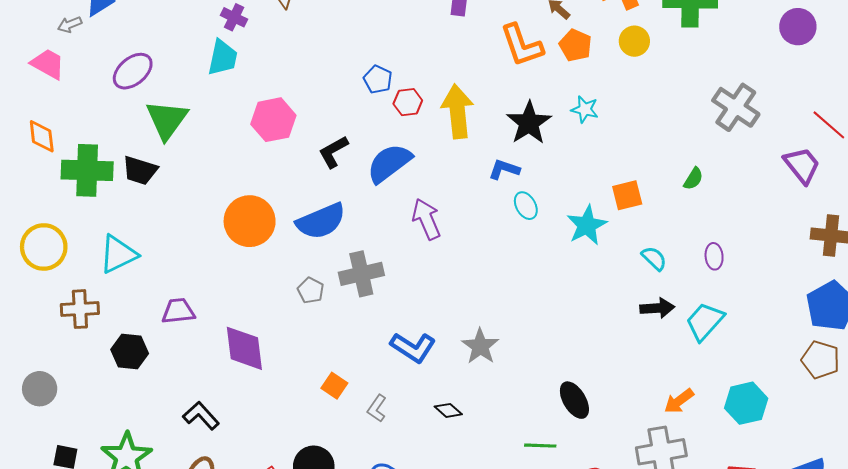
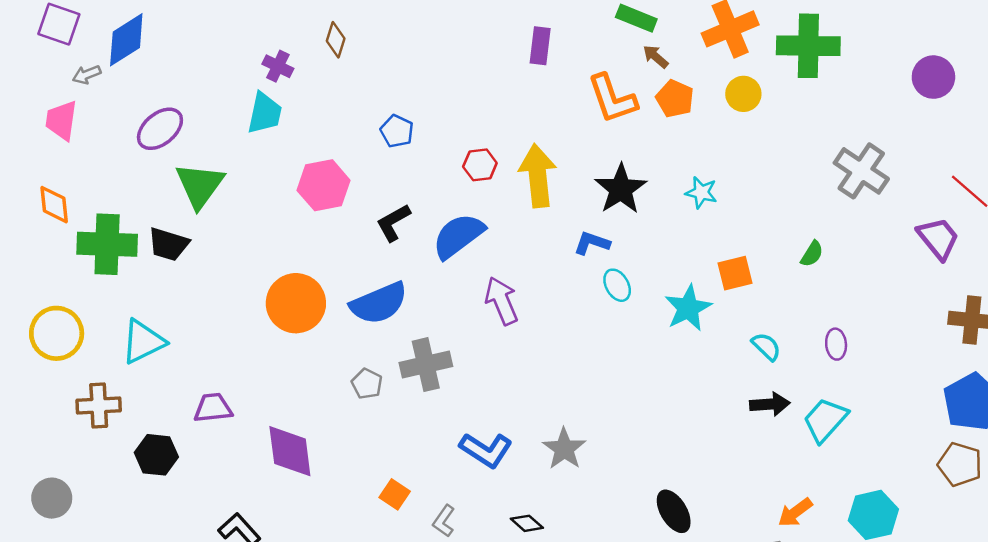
pink trapezoid: (48, 64) -> (61, 120), turned -111
blue pentagon: (378, 79) -> (397, 131), moved
cyan star: (585, 109) -> (701, 193), moved

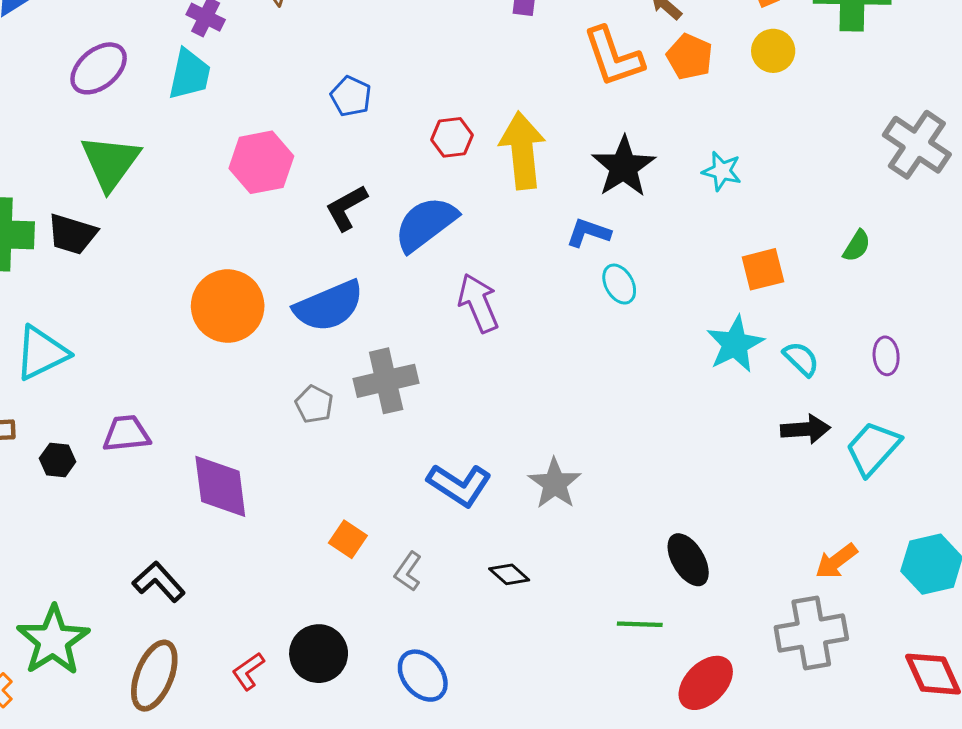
purple ellipse: (160, 129) -> (99, 68), moved
cyan star: (688, 308) -> (735, 344), moved
black hexagon: (156, 455) -> (58, 460), moved, size x0.7

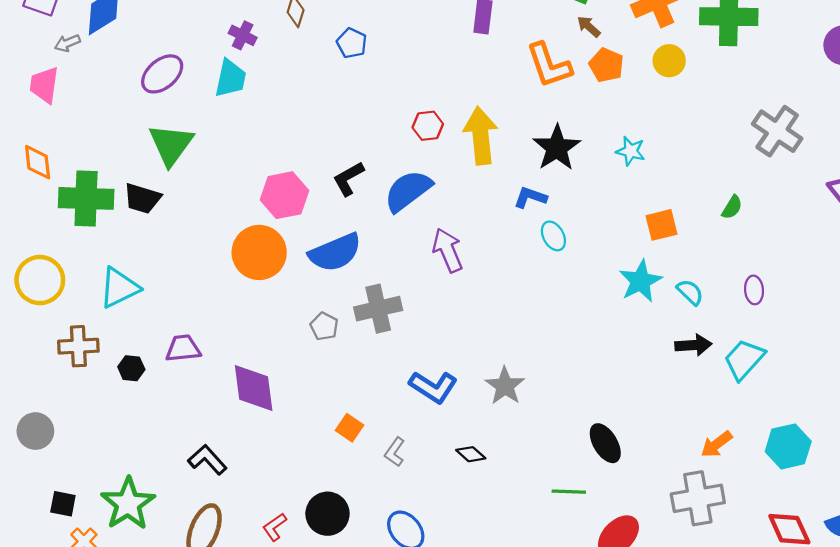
blue pentagon: (351, 96) -> (352, 43), moved
pink hexagon: (261, 162) -> (284, 195), moved

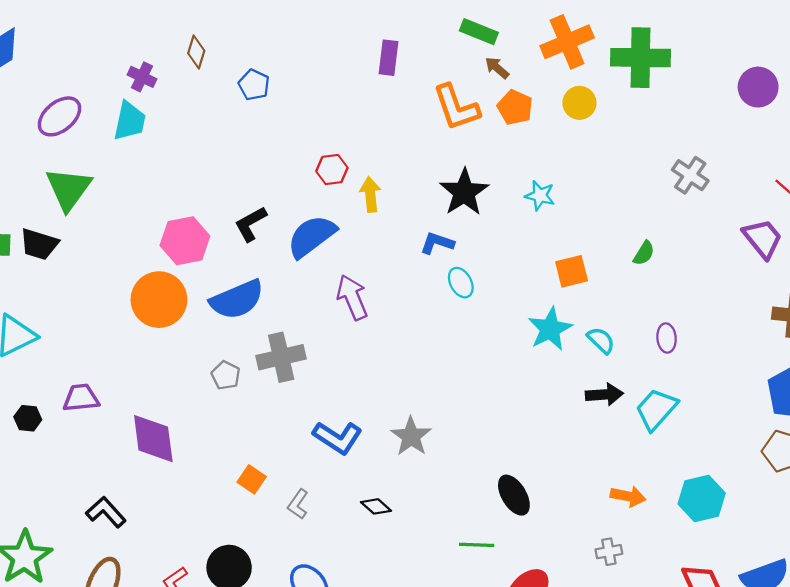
gray cross: (777, 131) -> (690, 175), size x0.7
yellow arrow: (481, 136) -> (370, 194), moved, size x0.6
orange arrow: (717, 444) -> (628, 496), turned -132
gray cross: (698, 498) -> (609, 552), size x0.5

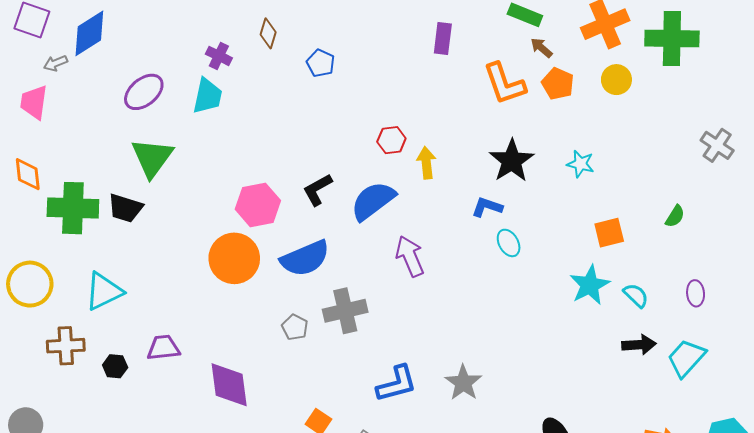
blue L-shape: (338, 437) -> (397, 384), turned -48

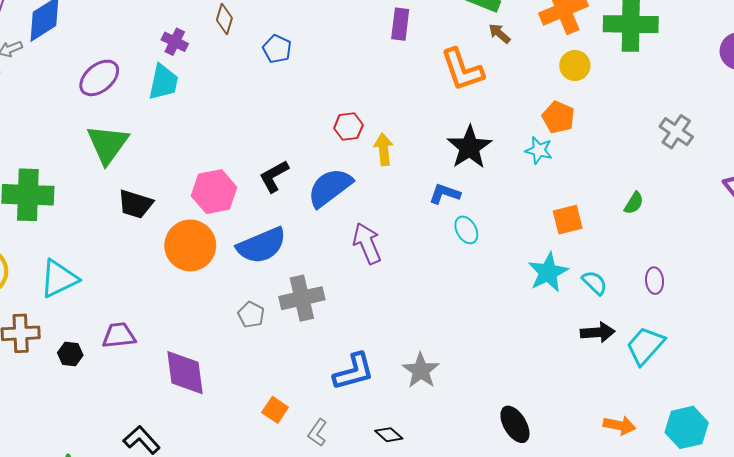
orange pentagon: (558, 84) -> (558, 117), moved
black trapezoid: (125, 208) -> (135, 204), moved

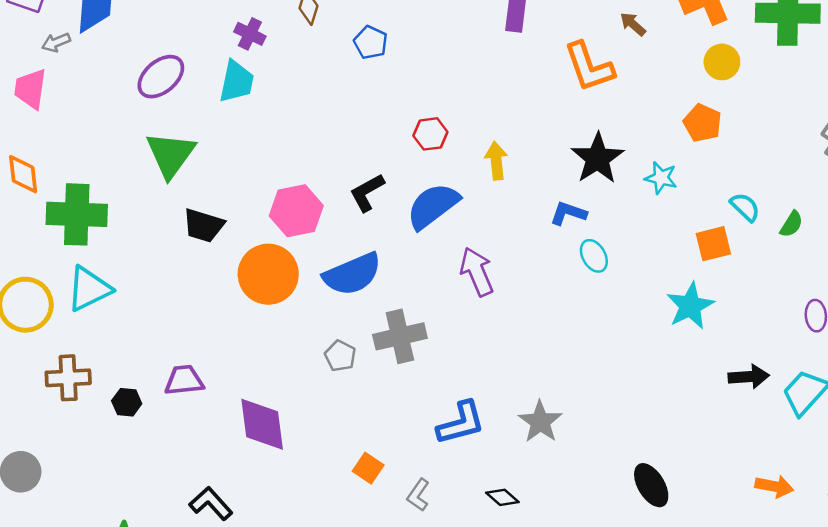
red hexagon: (348, 127) -> (430, 134), moved
cyan star: (539, 150) -> (661, 178), moved
cyan triangle: (59, 279) -> (89, 289), moved
cyan semicircle: (595, 283) -> (745, 207), moved

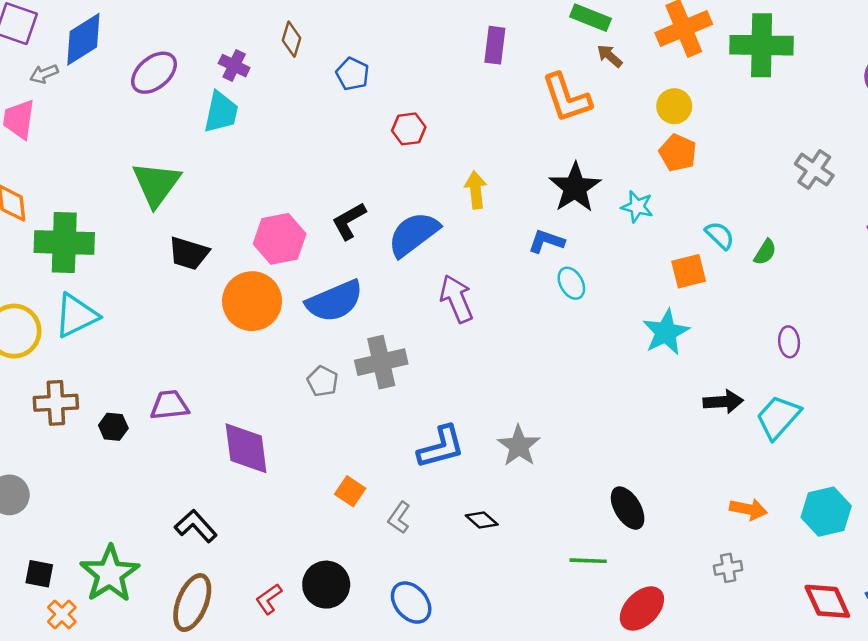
yellow circle: (722, 62) -> (674, 106), moved
purple ellipse: (161, 77) -> (154, 73), moved
red hexagon: (430, 134) -> (409, 129), moved

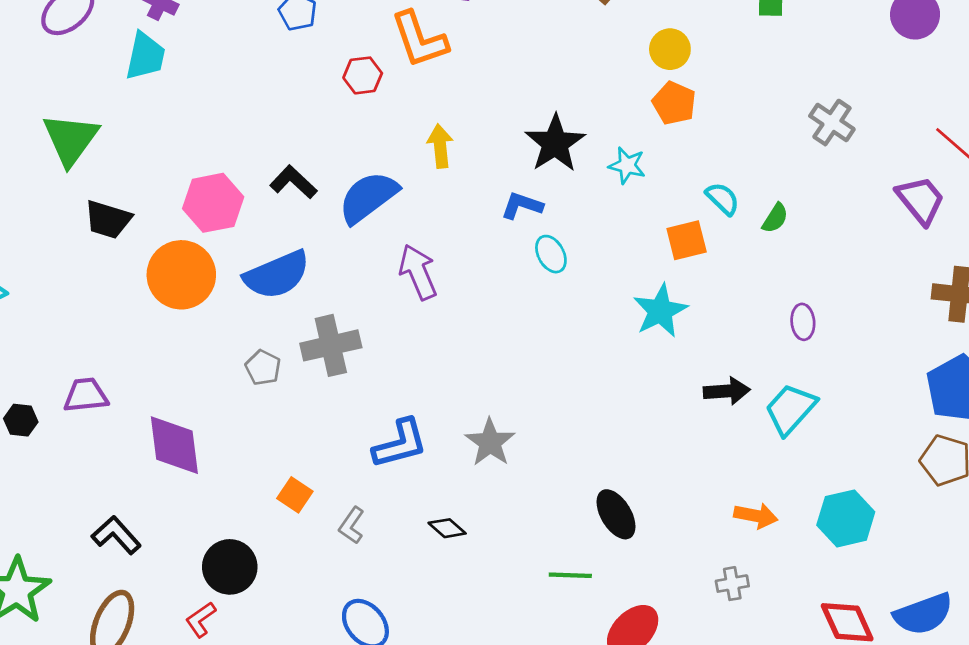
orange L-shape: (567, 98) -> (419, 39), moved
black L-shape: (349, 221) -> (293, 182), turned 72
black circle: (326, 585) -> (230, 567), moved

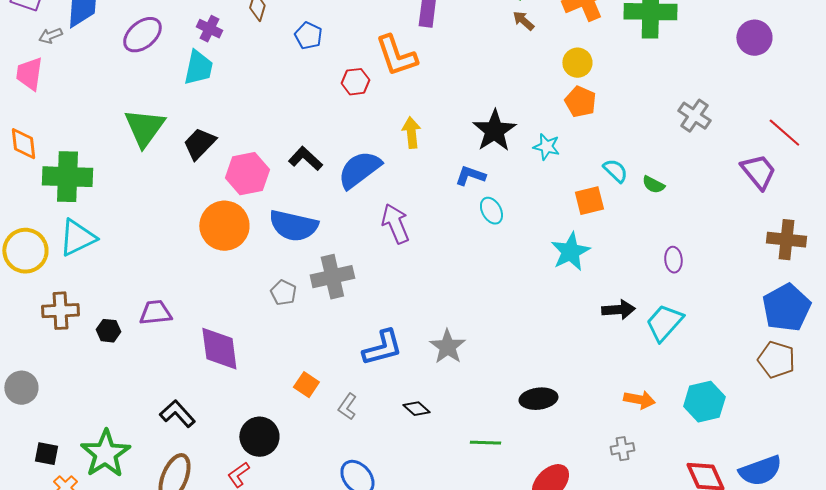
green semicircle: (775, 218) -> (653, 185), turned 85
black trapezoid: (108, 219) -> (199, 144), moved, turned 117
blue semicircle: (277, 275) -> (293, 226), turned 36
black ellipse: (616, 514) -> (538, 399), turned -66
green line: (570, 575) -> (485, 443), moved

